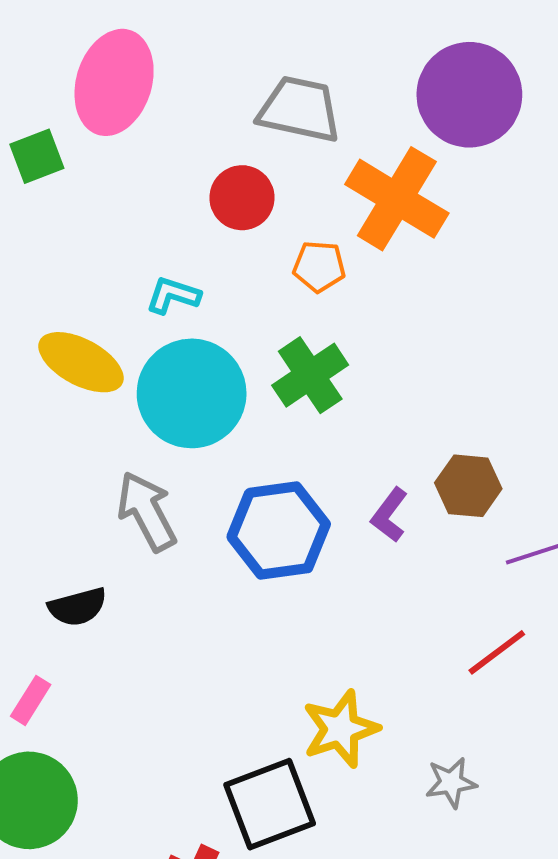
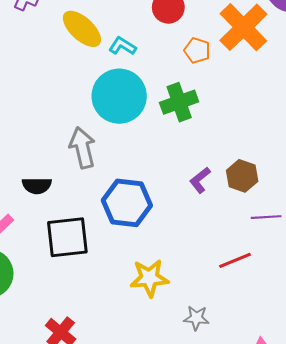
yellow ellipse: (81, 362) -> (82, 29), moved
blue hexagon: (279, 531) -> (127, 203), moved
black square: (270, 804) -> (67, 237), moved

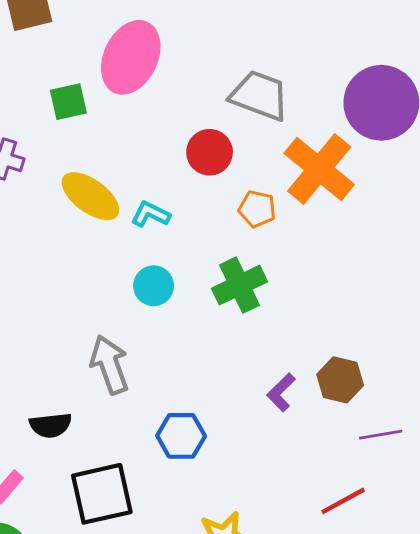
cyan circle: (119, 96) -> (154, 286), size x0.5
blue hexagon: (127, 203) -> (181, 436), size x0.7

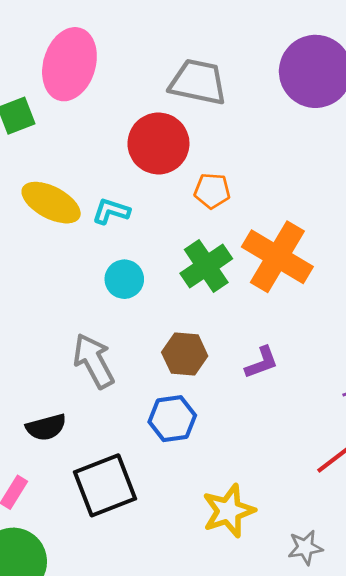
red circle: (210, 152) -> (158, 143), size x1.4
orange cross: (319, 169) -> (277, 257), moved
brown hexagon: (340, 380) -> (185, 354), moved
purple L-shape: (281, 392) -> (262, 363), turned -147

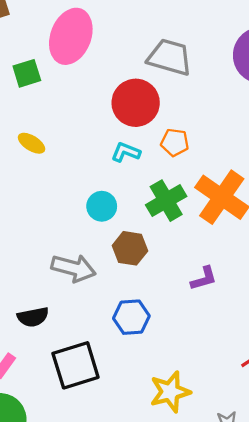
yellow ellipse: (51, 203) -> (32, 143), moved, size x0.6
cyan L-shape: (111, 211) -> (126, 152), moved
brown hexagon: (185, 354) -> (130, 248), moved
gray arrow: (94, 361) -> (73, 268), turned 129

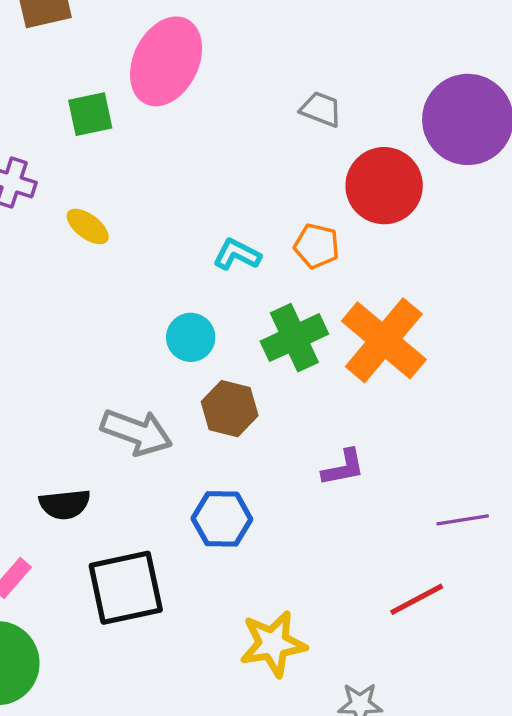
gray trapezoid: (170, 57) -> (321, 109), size x0.6
red circle: (136, 103) -> (384, 186), moved

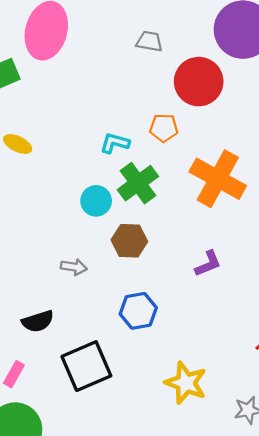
green cross: (294, 338) -> (138, 183), moved
gray arrow: (137, 432) -> (74, 267), size x0.6
yellow star: (273, 644) -> (186, 383), turned -30

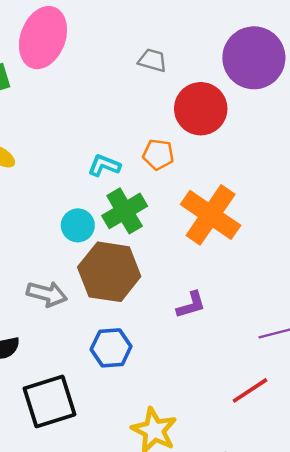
brown hexagon: (129, 241) -> (109, 272), size x1.6
gray arrow: (74, 267) -> (47, 294), size x1.4

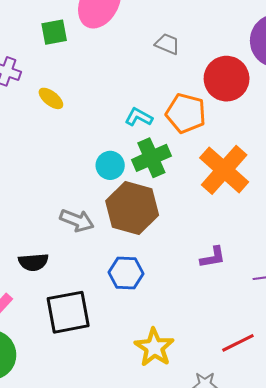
gray trapezoid: (152, 60) -> (167, 44), moved
orange pentagon: (158, 154) -> (186, 113), size x1.5
purple L-shape: (191, 305) -> (213, 257), moved
red line: (250, 390) -> (238, 343), moved

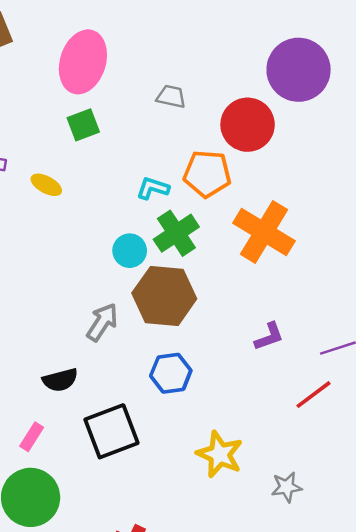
green square: (54, 32) -> (83, 125), moved
gray arrow: (77, 220) -> (102, 322), turned -68
red line: (238, 343) -> (313, 395), moved

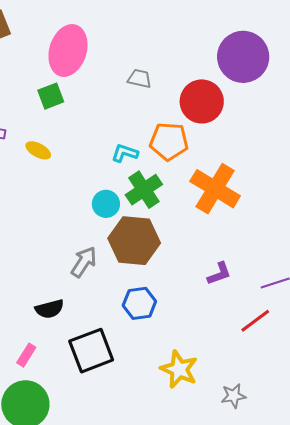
green square: (83, 125) -> (51, 96), moved

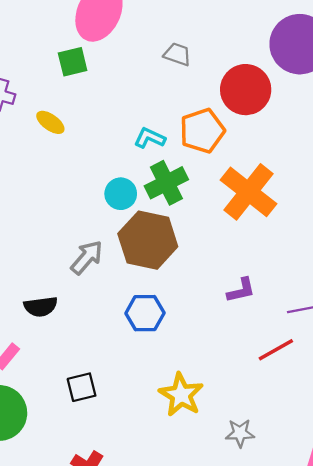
orange pentagon: (169, 141) -> (202, 131), turned -30
black square: (91, 351) -> (82, 387), moved, size x0.6

